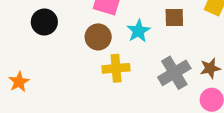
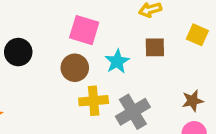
gray cross: (174, 73) -> (133, 112), moved

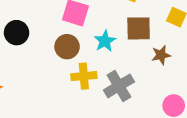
brown square: (155, 47) -> (139, 28), size x1.4
brown star: (193, 101) -> (161, 55), moved

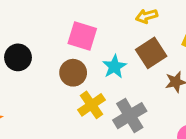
brown square: (139, 28) -> (151, 53), turned -32
yellow cross: (84, 76) -> (91, 105), turned -30

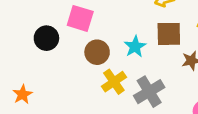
pink square: (82, 36) -> (80, 18), moved
brown square: (151, 53) -> (169, 34), turned 32

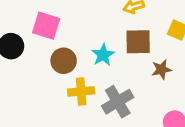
yellow cross: (114, 82) -> (81, 91), turned 30

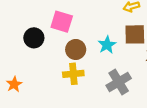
yellow cross: (81, 91) -> (73, 74), moved

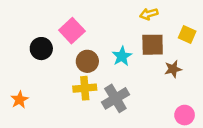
pink square: (62, 22) -> (72, 31), turned 30
gray cross: (119, 82) -> (115, 98), moved

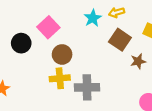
brown square: (153, 45) -> (120, 40), turned 35
cyan star: (122, 56) -> (93, 18), moved
gray cross: (115, 98) -> (87, 87), turned 30

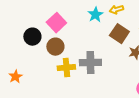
brown circle: (62, 54) -> (55, 47), moved
gray cross: (87, 87) -> (90, 63), moved

